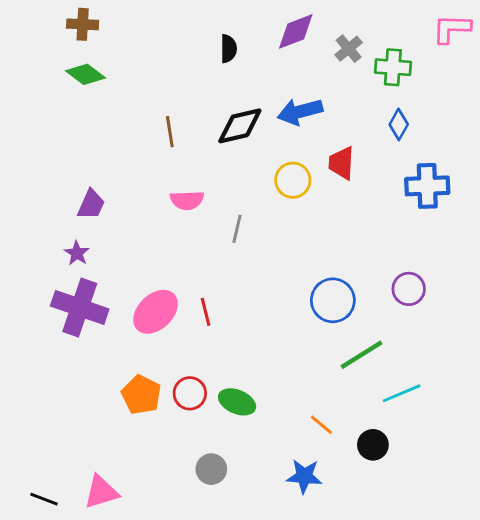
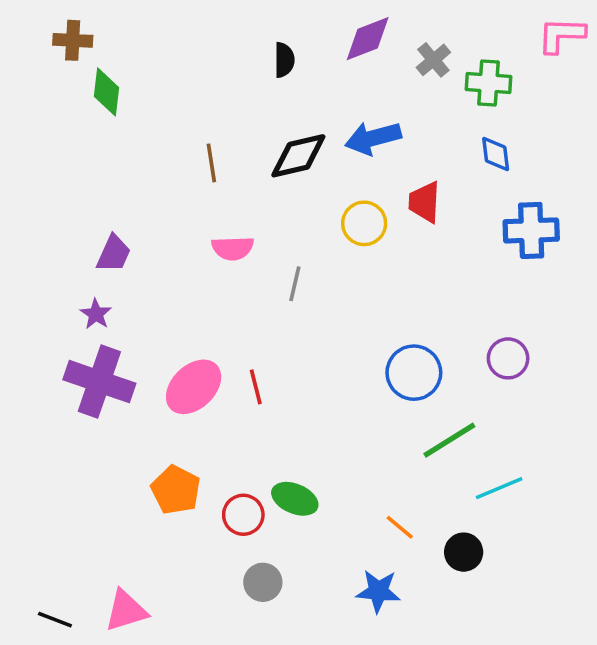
brown cross: (83, 24) -> (73, 40), moved
green diamond: (85, 74) -> (106, 92), turned 60
blue diamond: (399, 124) -> (496, 154), turned -36
red circle: (190, 393) -> (243, 515), moved

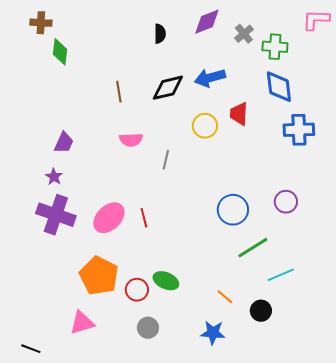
blue diamond: (496, 154) -> (279, 87), size x1.6
orange pentagon: (176, 490) -> (99, 276), size x1.4
pink triangle: (126, 611) -> (82, 323), moved

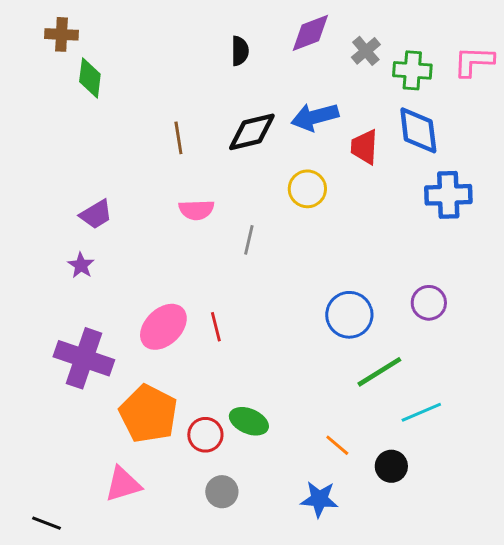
pink L-shape: (316, 20) -> (474, 61), moved
red trapezoid: (239, 114) -> (364, 147), moved
purple trapezoid: (64, 143) -> (96, 214), turned 35
purple cross: (56, 215) -> (84, 358), moved

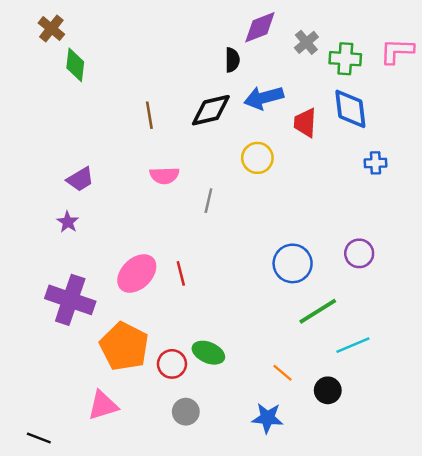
brown cross: (61, 34) -> (51, 29), turned 36
black semicircle: (240, 51) -> (232, 60), moved
blue cross: (448, 195) -> (375, 163), size x0.6

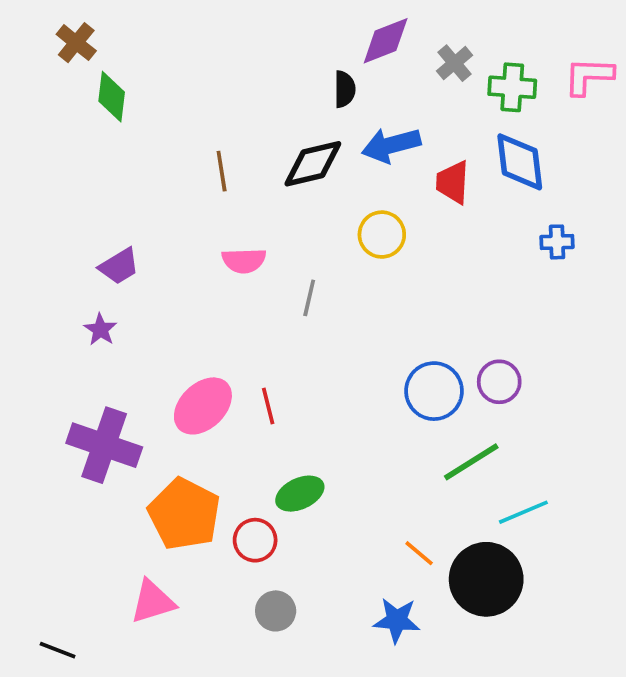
purple circle: (359, 253) -> (499, 382), moved
green ellipse: (208, 353) -> (300, 494), moved, turned -48
black circle: (328, 390) -> (486, 579), size x1.8

